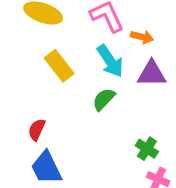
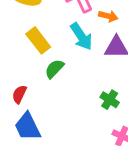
green semicircle: (104, 99) -> (54, 69), moved
green cross: (147, 149) -> (110, 100), moved

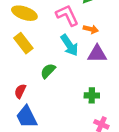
yellow rectangle: (38, 40) -> (23, 43), moved
green cross: (110, 100) -> (92, 95), turned -32

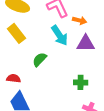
red semicircle: (20, 91) -> (14, 78), turned 72

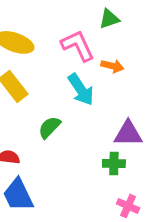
purple triangle: (86, 43) -> (128, 134), moved

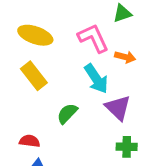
purple triangle: (128, 134) -> (118, 108), moved, turned 44

